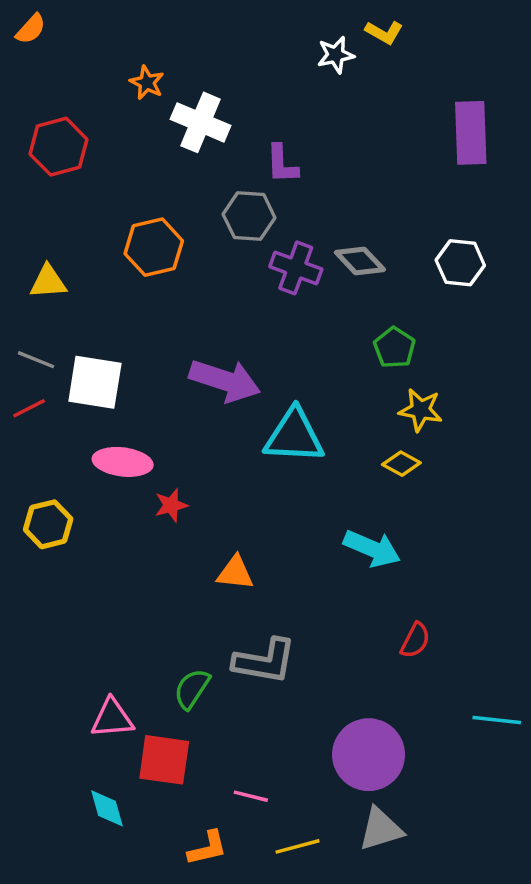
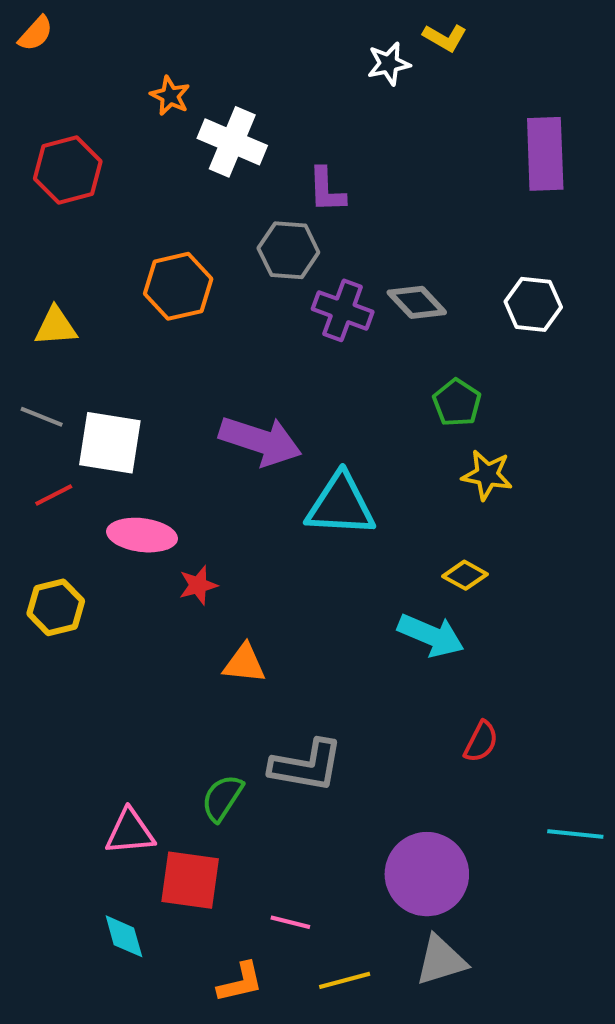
red line: (29, 408) -> (54, 495), moved
yellow diamond: (401, 464) -> (465, 575), moved
orange triangle: (235, 573) -> (244, 663), moved

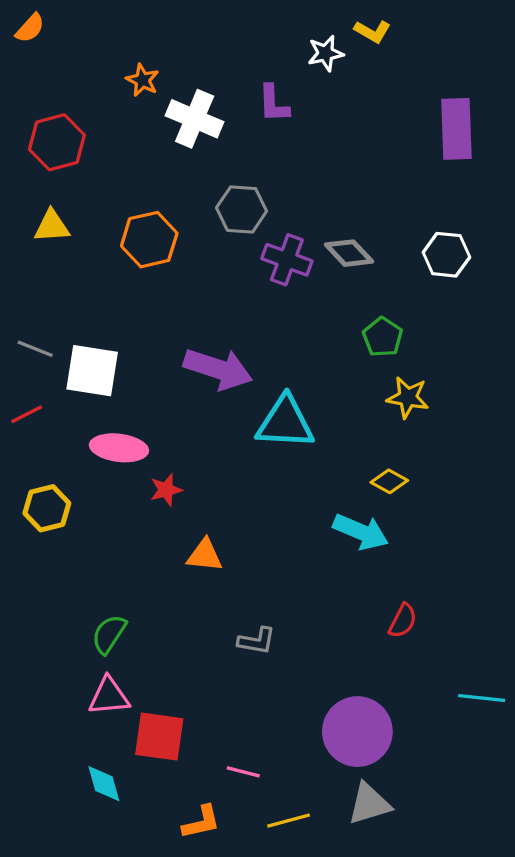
purple L-shape: (327, 190) -> (273, 104), moved
yellow triangle: (56, 326) -> (52, 226), moved
red line: (54, 495) -> (27, 414), moved
gray L-shape: (306, 766) -> (257, 641), size x0.6
green semicircle: (222, 798) -> (109, 634), moved

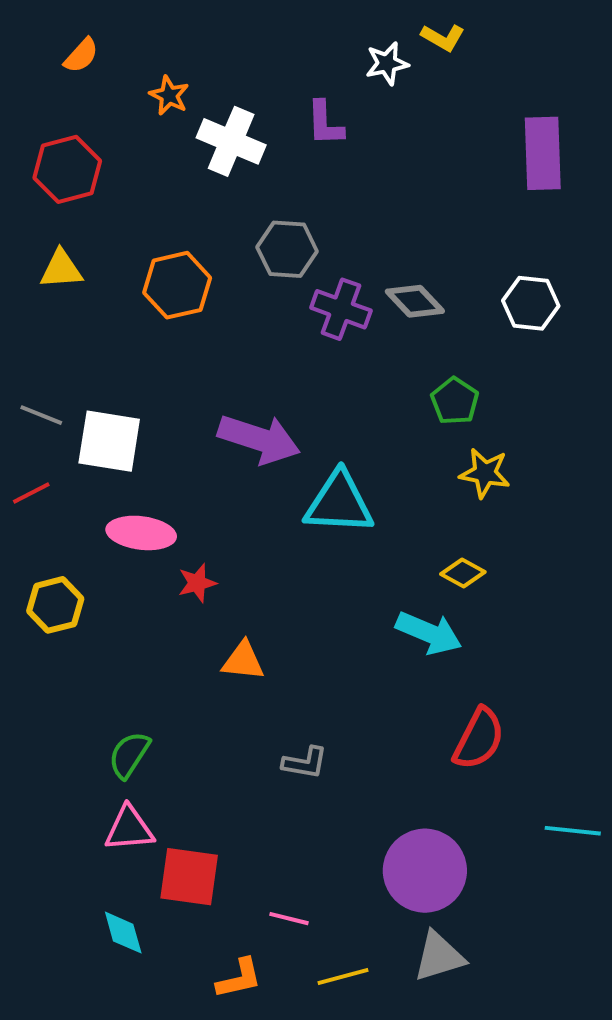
orange semicircle: (30, 28) -> (81, 55), moved
red semicircle: (403, 621) -> (479, 739), size x1.5

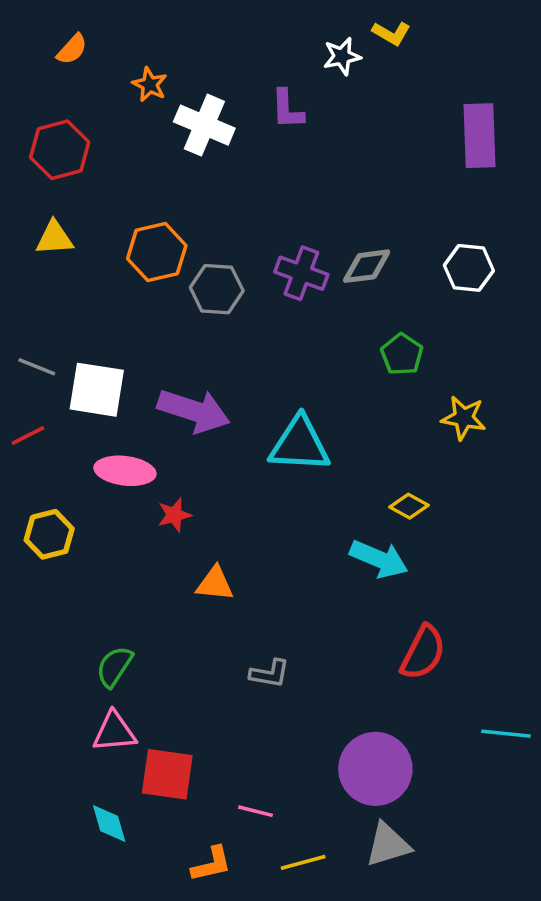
gray hexagon: (287, 249) -> (217, 289), moved
gray diamond: (415, 301) -> (367, 266), turned -54
purple arrow: (259, 439) -> (194, 411), moved
yellow star: (485, 473) -> (464, 418), moved

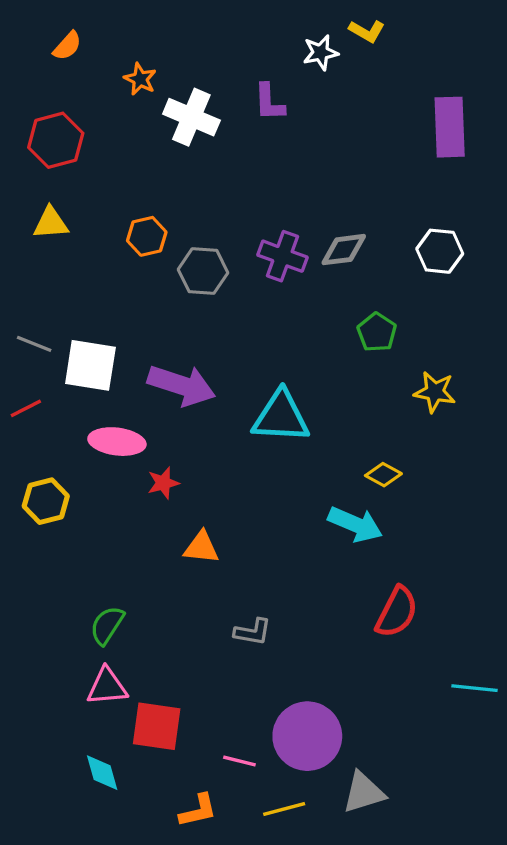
orange hexagon: (157, 252) -> (147, 236), size x0.7
purple circle: (375, 769) -> (307, 736), moved

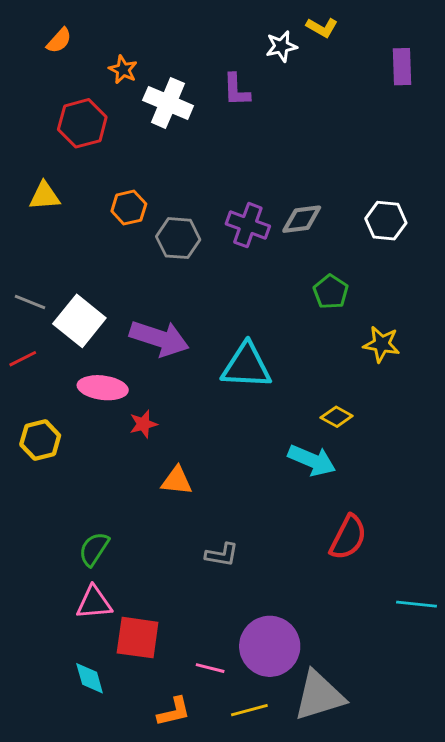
purple rectangle: (450, 127) -> (402, 67), moved, size x0.7
red hexagon: (56, 140) -> (82, 123), moved
white square: (90, 365) -> (79, 321), turned 30
gray triangle: (364, 792) -> (319, 696), size x1.4

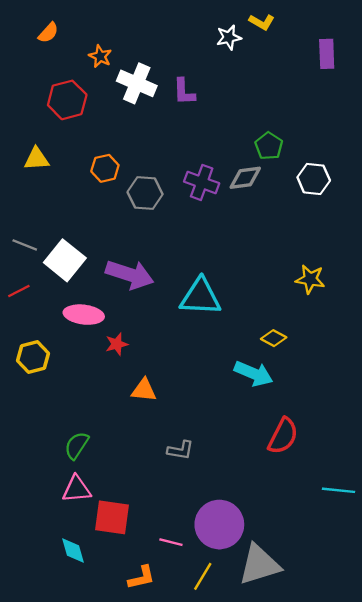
purple L-shape: (236, 90) -> (184, 92), moved
green pentagon: (331, 292) -> (269, 146), moved
yellow line: (249, 710) -> (203, 576), turned -44

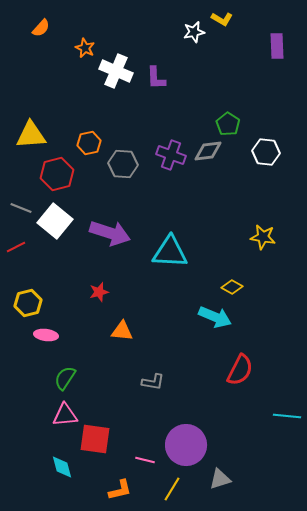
red hexagon: (67, 100) -> (57, 174), moved
yellow triangle: (37, 159) -> (31, 135), size x1.4
pink ellipse: (84, 315) -> (46, 335), moved, size x0.7
gray triangle: (259, 565) -> (220, 479), size x0.6

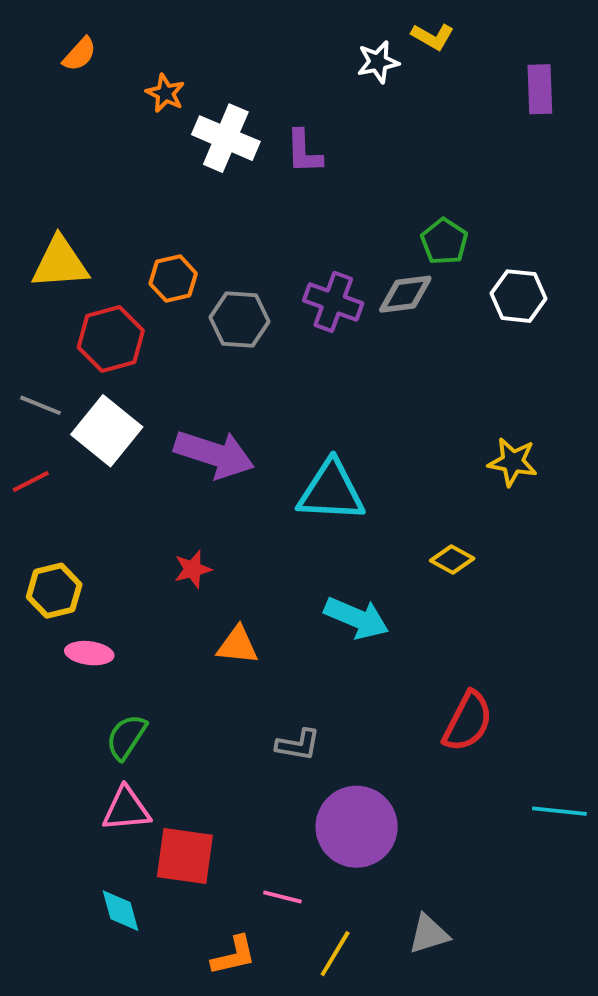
cyan arrow: (215, 317) -> (357, 618), moved
purple circle: (186, 445) -> (357, 827), moved

